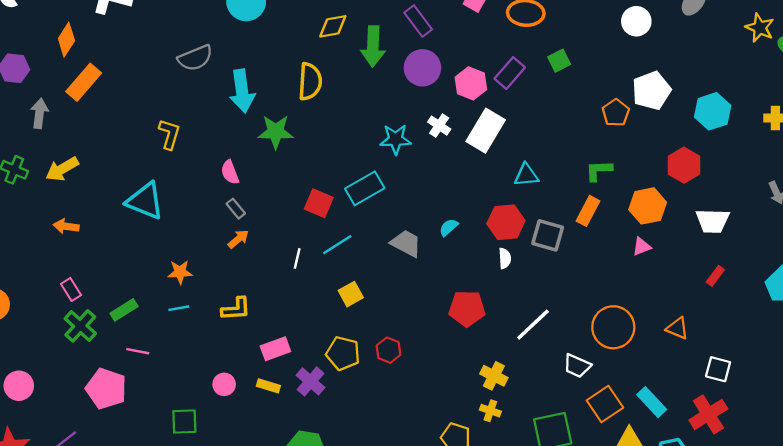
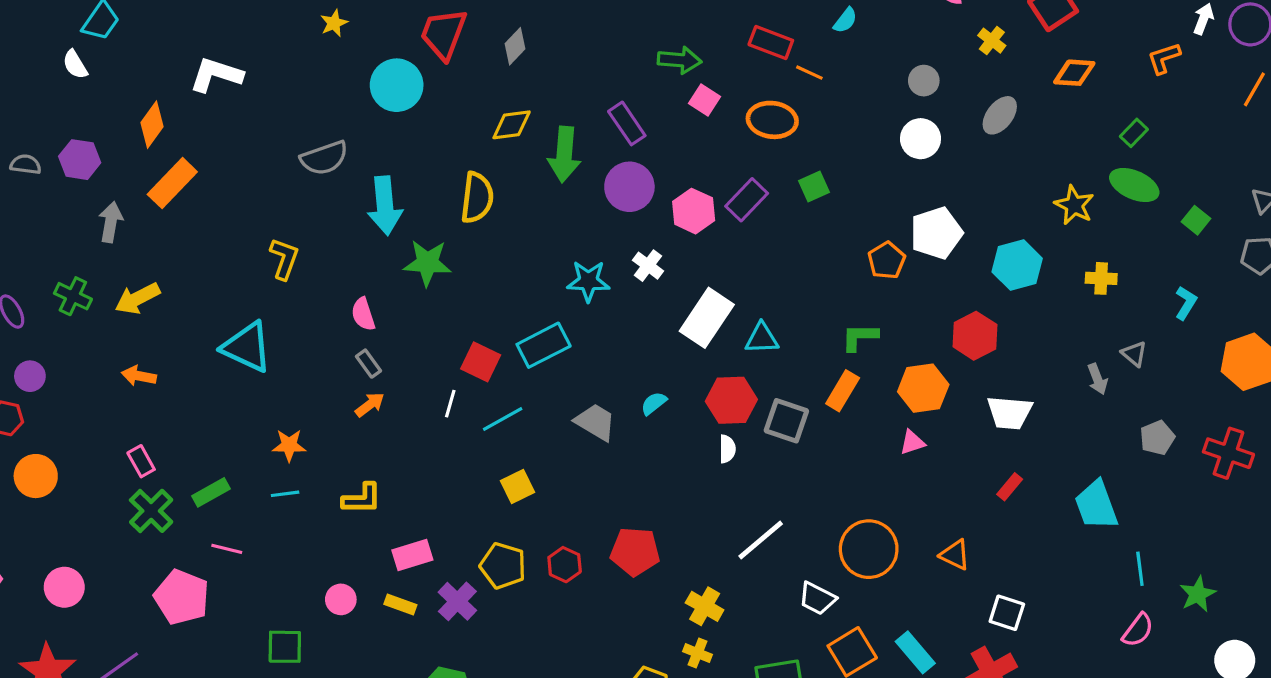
yellow star: (760, 28) -> (1074, 205), moved
white rectangle: (486, 131) -> (707, 318), moved
white line: (297, 258) -> (450, 404), moved
red pentagon: (467, 308) -> (635, 552), moved

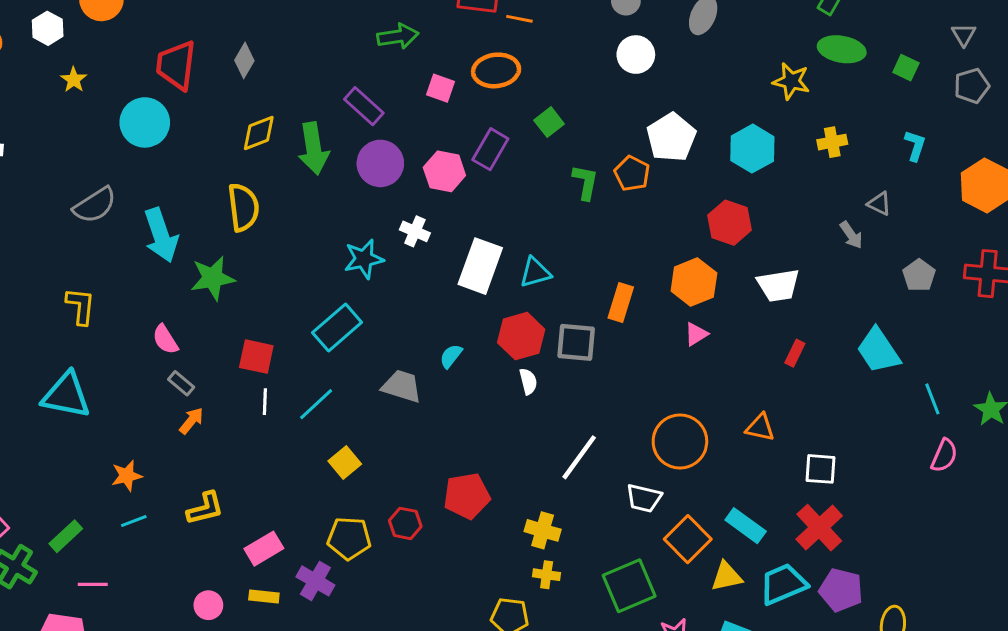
pink square: (705, 100) -> (440, 88), moved
green L-shape: (860, 337) -> (585, 182), moved, turned 114
red square: (481, 362) -> (256, 357), moved

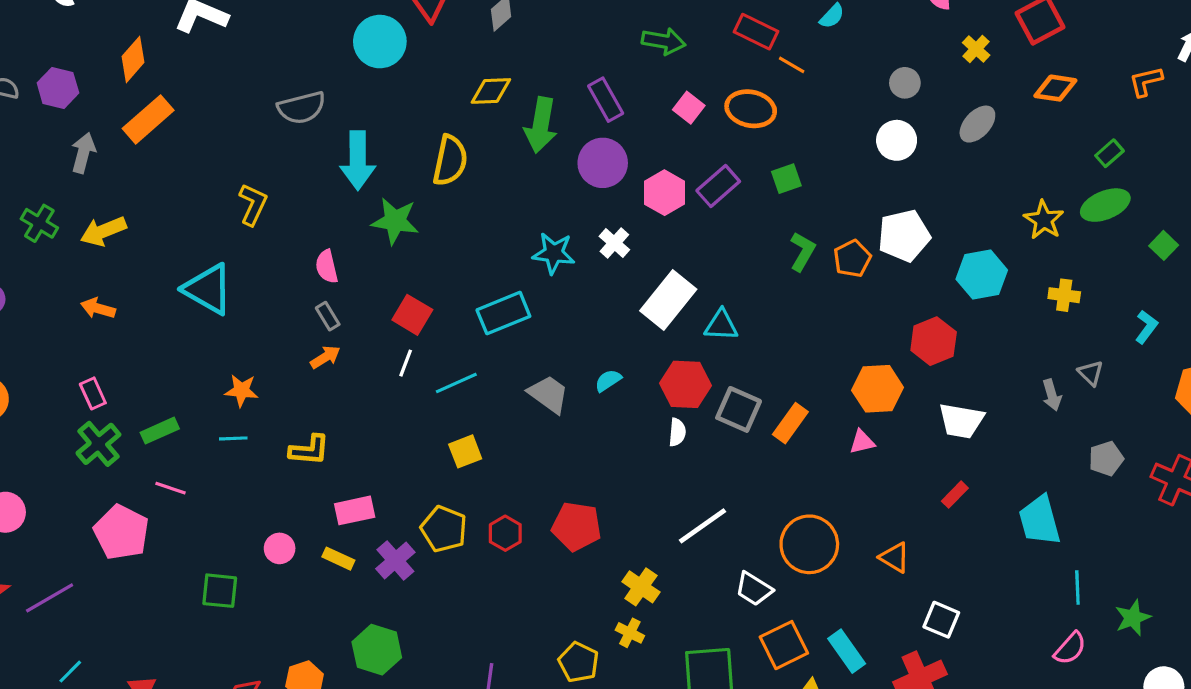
green ellipse: (842, 49) -> (1105, 205), turned -51
orange rectangle: (621, 303) -> (790, 423), moved

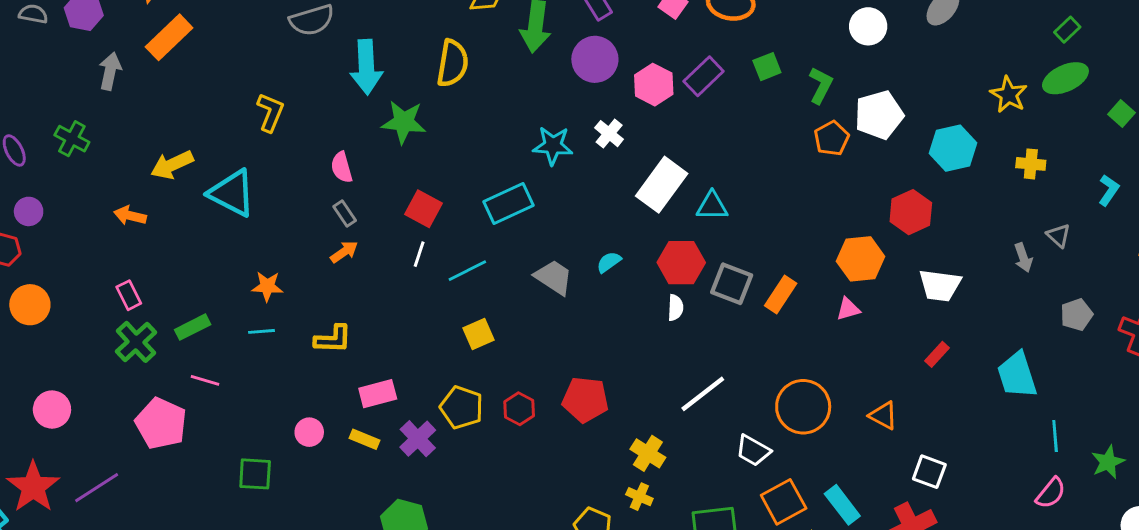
yellow arrow: (103, 231) -> (172, 165), moved
green L-shape: (802, 252) -> (821, 85), moved

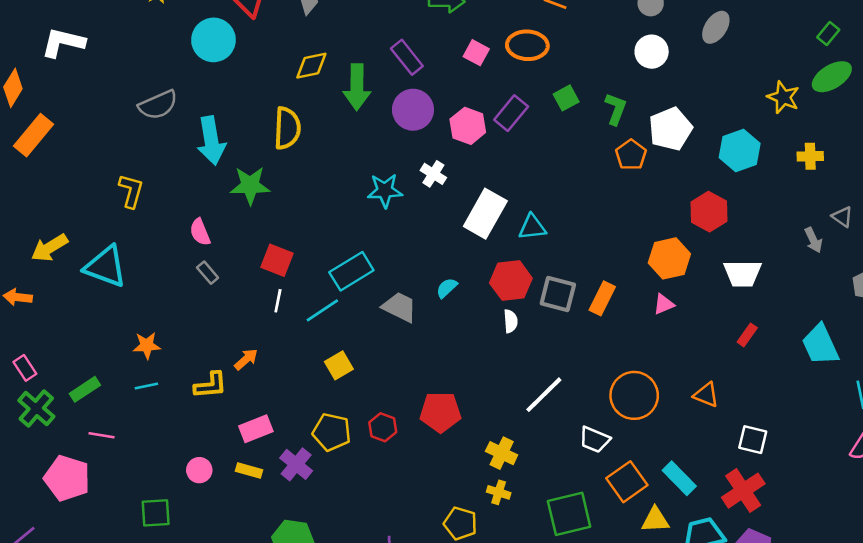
cyan rectangle: (508, 203) -> (351, 271), moved
orange arrow: (344, 252) -> (246, 359), moved

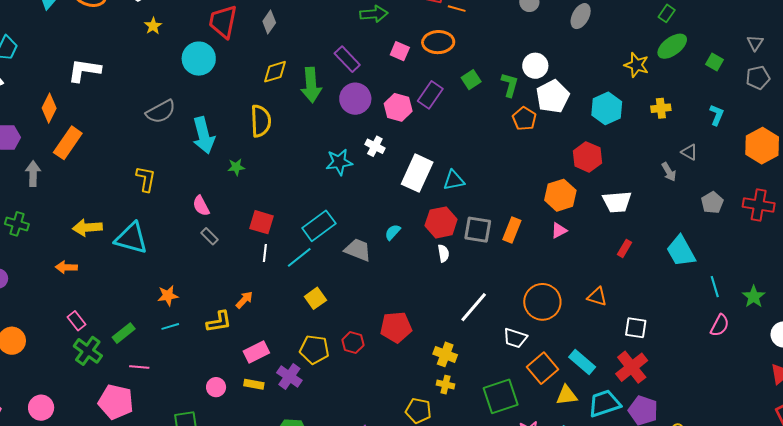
white circle: (652, 52) -> (535, 66), moved
green star: (250, 185) -> (236, 167), size x0.6
yellow arrow: (49, 248) -> (87, 228), turned 32

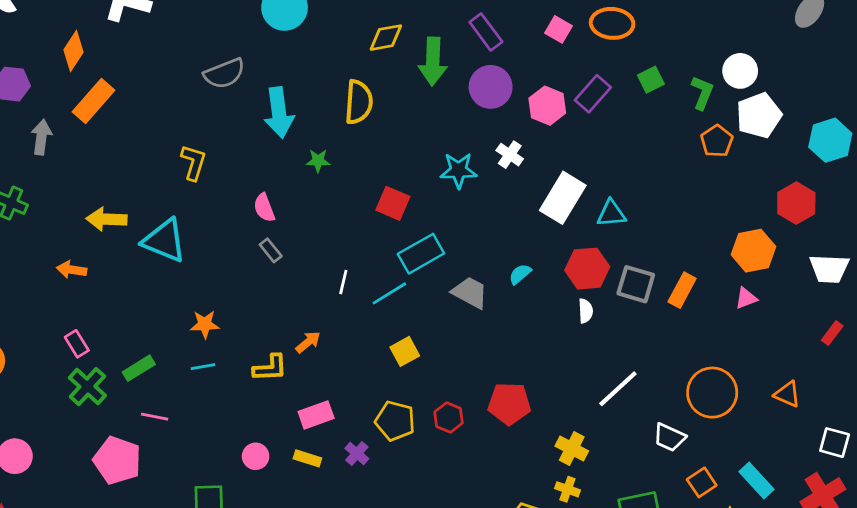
red square: (261, 222) -> (393, 203), moved
orange square: (543, 368) -> (702, 482), size x0.7
purple cross: (289, 376) -> (357, 454), size x0.7

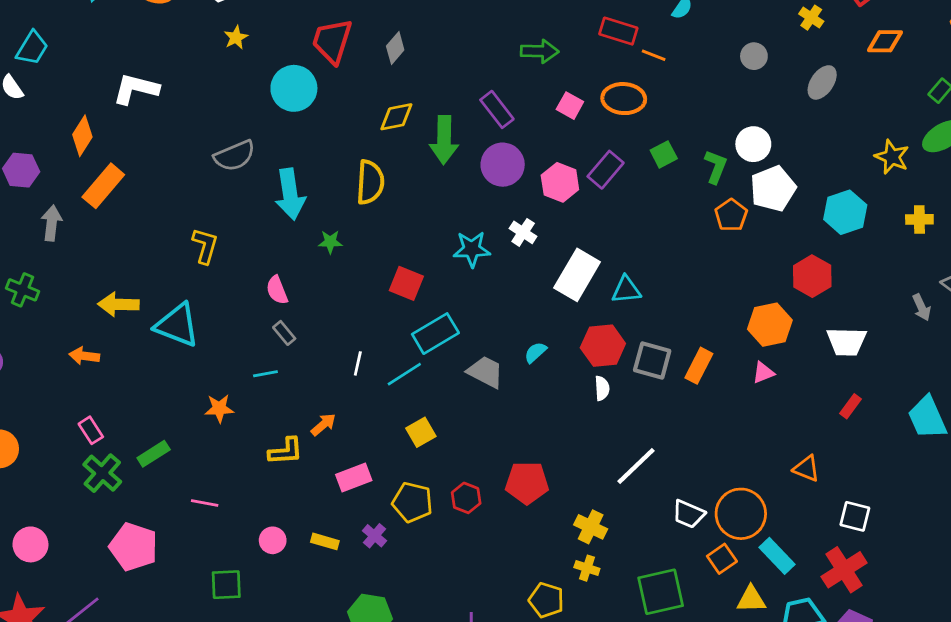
cyan line: (203, 367) -> (265, 374), moved
orange circle: (712, 393) -> (741, 514), moved
pink rectangle: (316, 415) -> (354, 478), moved
pink line: (155, 417) -> (205, 503), moved

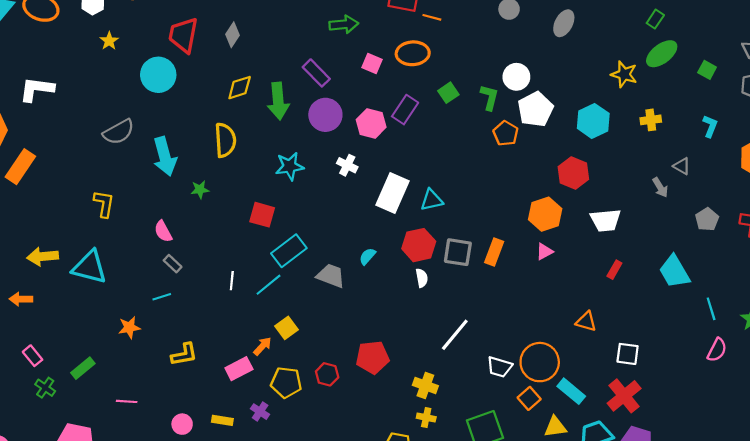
cyan star: (472, 249) -> (290, 166), moved
orange arrow: (323, 425) -> (262, 346), moved
green cross: (102, 473) -> (45, 388), size x0.7

